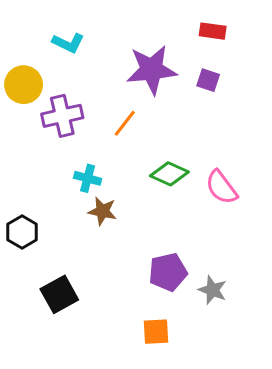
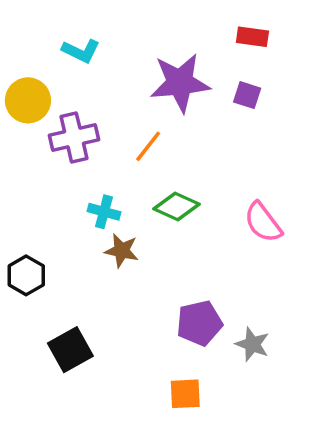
green diamond: (169, 174) -> (176, 206), moved

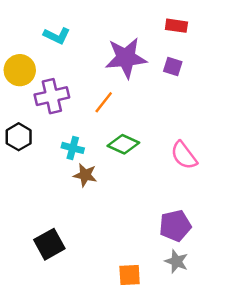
black hexagon: (26, 275) -> (19, 137), moved
purple pentagon: (199, 323) -> (175, 226), moved
gray star: (252, 344) -> (176, 261), moved

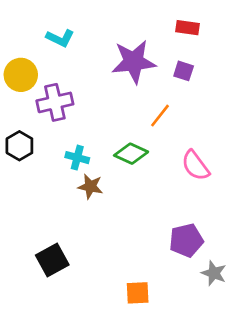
orange line: (104, 102) -> (160, 116), moved
gray star: (176, 261) -> (214, 273), moved

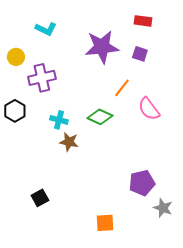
yellow circle: (21, 75) -> (16, 57), size x0.7
pink semicircle: (195, 165) -> (149, 109), moved
black square: (52, 260) -> (40, 198), size x0.7

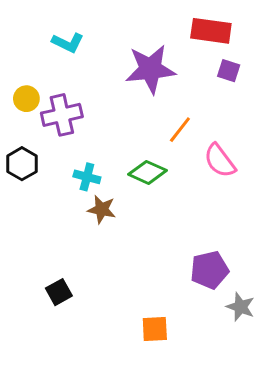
red rectangle: (143, 21) -> (211, 31), size x1.5
purple square: (140, 54) -> (229, 71), moved
yellow circle: (16, 57) -> (26, 99), moved

